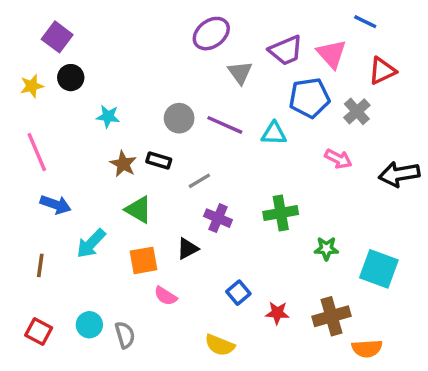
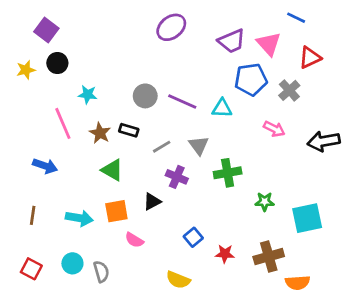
gray triangle: (240, 72) -> (199, 145), moved
pink line: (37, 152) -> (63, 123), moved
cyan arrow: (91, 243) -> (79, 218), moved, turned -124
cyan square: (379, 269) -> (307, 218), turned -32

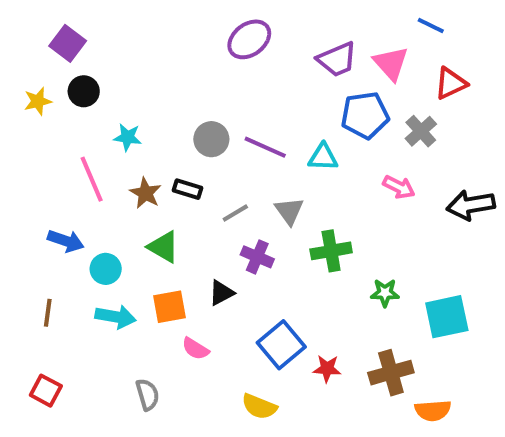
blue square: (193, 237) -> (281, 345), size x1.6
cyan circle: (72, 263) -> (106, 269), moved

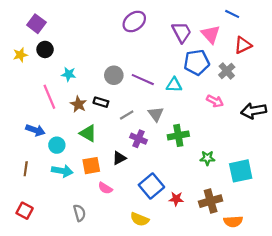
purple trapezoid: (337, 59) -> (182, 32), turned -95

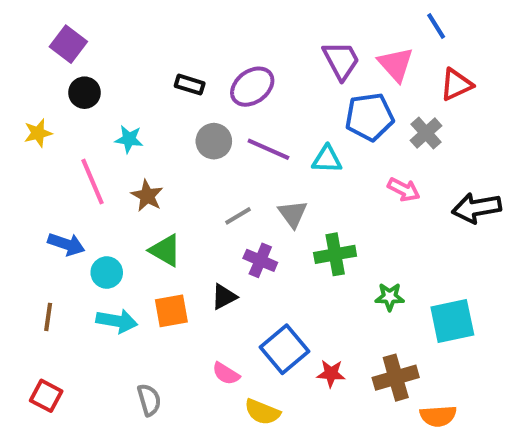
blue line: (232, 14) -> (436, 26), turned 32
purple ellipse: (134, 21) -> (252, 87), moved
yellow star: (20, 55) -> (38, 133), moved
black rectangle: (101, 102) -> (190, 85), moved
pink semicircle: (105, 188) -> (226, 374), moved

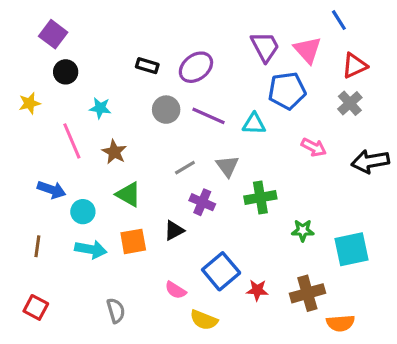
gray cross: (426, 133) -> (350, 103), moved

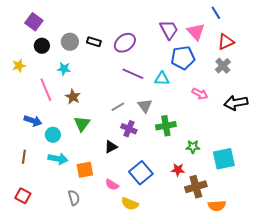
gray circle: (166, 110) -> (70, 42), moved
green triangle: (128, 194) -> (82, 124), turned 36
orange square: (133, 241) -> (85, 170), moved
red star: (257, 290) -> (178, 170), moved

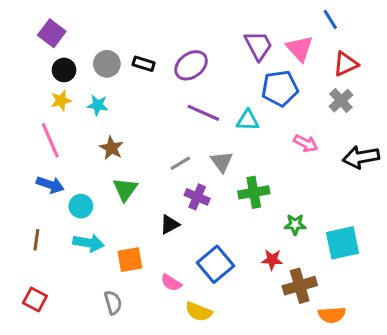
yellow star: (19, 66) -> (61, 101), moved
pink line: (46, 90) -> (50, 140), moved

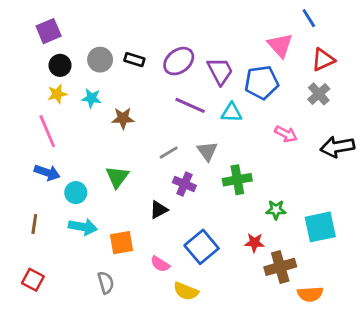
purple square: (52, 33) -> (49, 31), turned 30
purple trapezoid: (258, 45) -> (220, 71), moved
brown star: (111, 148) -> (123, 118), moved, turned -30

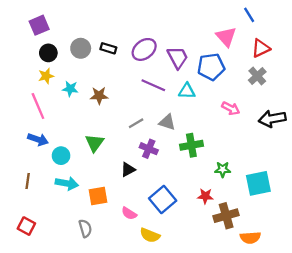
cyan star: (91, 98) -> (70, 89), moved
gray triangle: (207, 151) -> (167, 122), turned -36

